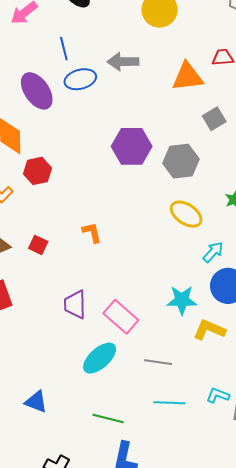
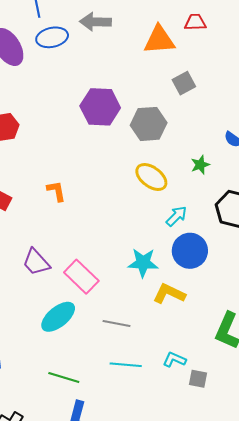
purple trapezoid: (75, 305) -> (36, 262), turned -44

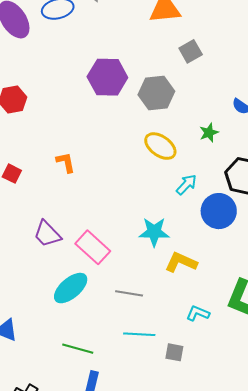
blue circle: (190, 251) -> (219, 211), moved
cyan L-shape: (174, 360) -> (198, 313), moved
gray square: (198, 379) -> (174, 352), moved

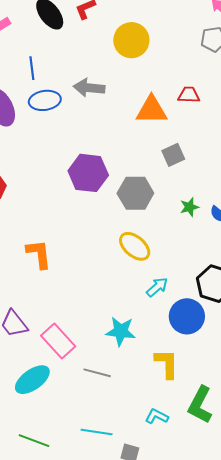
green star: (209, 133) -> (189, 207), moved
orange L-shape: (66, 162) -> (39, 254), size x1.4
yellow L-shape: (181, 262) -> (167, 364), moved, turned 60
gray line: (129, 293) -> (97, 373), moved

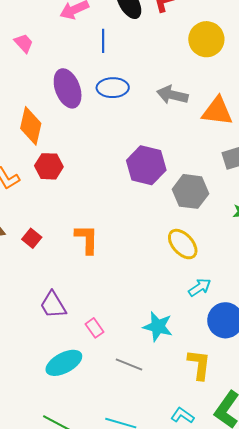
blue line: (32, 68) -> (103, 41), moved
gray arrow: (89, 88) -> (172, 95), moved
pink rectangle: (58, 341) -> (94, 328), size x0.6

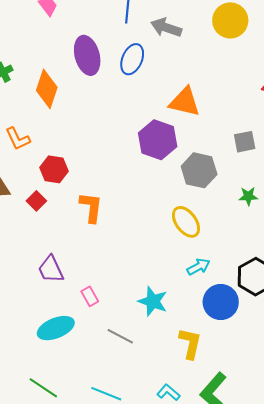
blue ellipse: (113, 88) -> (132, 59), turned -72
gray arrow: (172, 95) -> (166, 28), moved
orange triangle: (217, 111) -> (185, 102), moved
red hexagon: (49, 166) -> (54, 169), moved

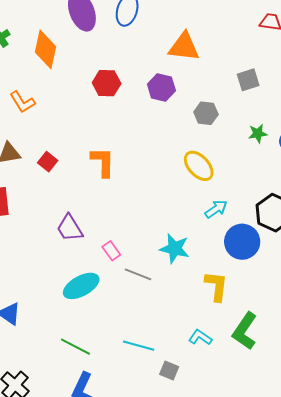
purple hexagon: (158, 140) -> (161, 87), size x0.7
red hexagon: (54, 169) -> (107, 83), moved
gray hexagon: (199, 170) -> (206, 113), size x0.7
gray line: (120, 336) -> (138, 274), moved

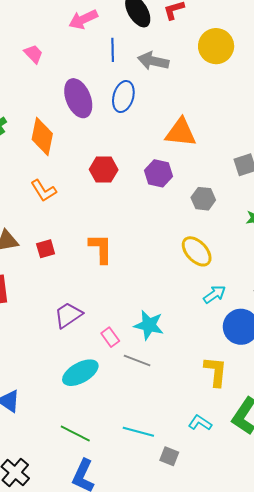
orange L-shape: (22, 102) -> (44, 191), moved
red square: (48, 162) -> (46, 249), turned 36
purple trapezoid: (70, 228) -> (68, 315), turned 88
cyan star: (175, 249) -> (149, 325), moved

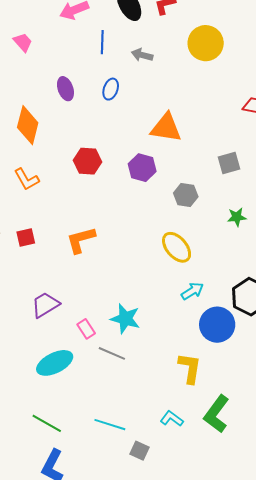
gray arrow: (153, 61) -> (142, 55), size x0.7
blue ellipse: (123, 97) -> (111, 89), size x0.7
purple ellipse: (78, 98) -> (65, 89), size x0.6
orange L-shape: (101, 249) -> (81, 240), turned -108

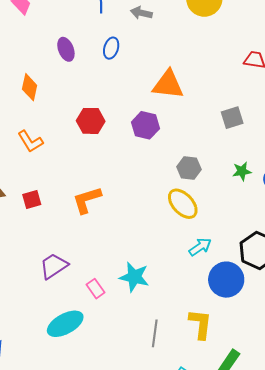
orange diamond: (28, 125) -> (30, 87), size x0.7
gray hexagon: (186, 195) -> (189, 168), moved
gray line: (112, 353) -> (155, 333), moved, turned 76

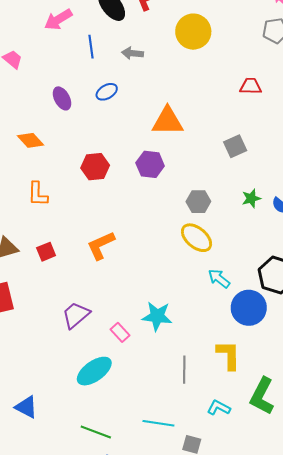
blue ellipse: (111, 48) -> (107, 92), turned 50
orange diamond: (30, 87) -> (30, 140), turned -48
orange L-shape: (30, 141) -> (38, 194), turned 40
cyan arrow: (200, 247) -> (219, 278), turned -100

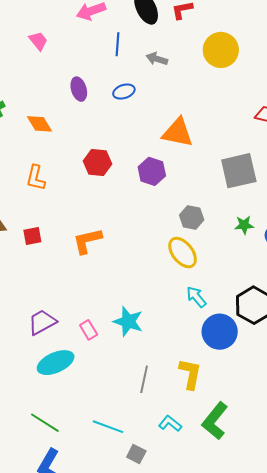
gray square: (235, 146) -> (239, 171), size x1.6
purple trapezoid: (76, 315) -> (42, 322), moved

